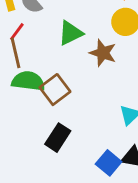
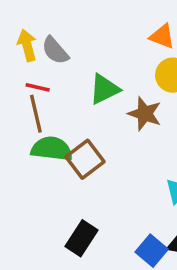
red line: (17, 32) -> (38, 87), turned 66
black rectangle: (58, 138) -> (81, 238), moved

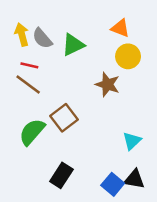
green triangle: (104, 89) -> (73, 45), moved
brown line: (36, 114) -> (28, 84), turned -40
green semicircle: (52, 149) -> (32, 132), moved, turned -56

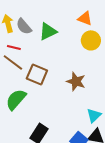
brown star: (108, 84) -> (76, 81), moved
brown square: (64, 118) -> (37, 74), moved, turned -30
cyan triangle: (132, 141) -> (94, 115), moved

